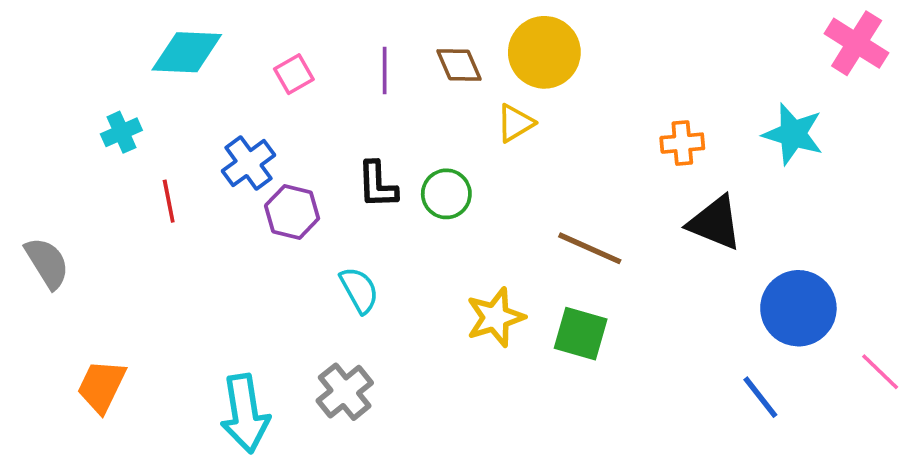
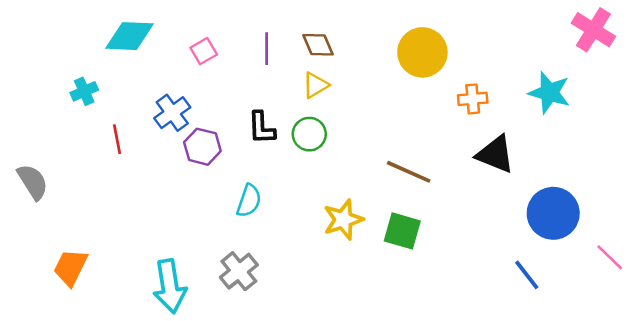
yellow circle: (544, 52) -> (422, 52), moved
yellow triangle: (515, 123) -> (316, 85), moved
cyan semicircle: (359, 290) -> (249, 201), turned 48

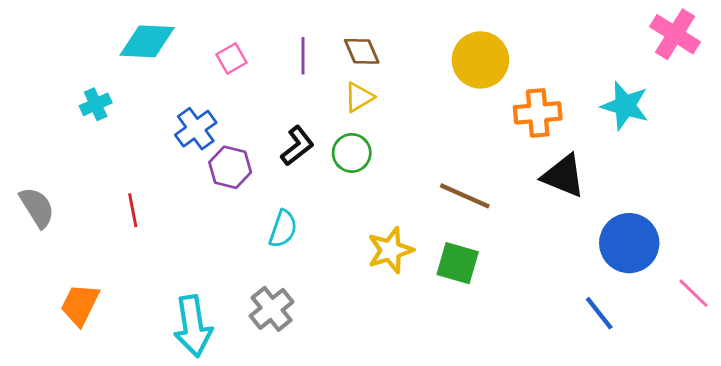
orange cross: (473, 99) -> (538, 113), size x1.4
black L-shape: (261, 128) -> (297, 146), turned -126
red line: (117, 139) -> (133, 210), moved

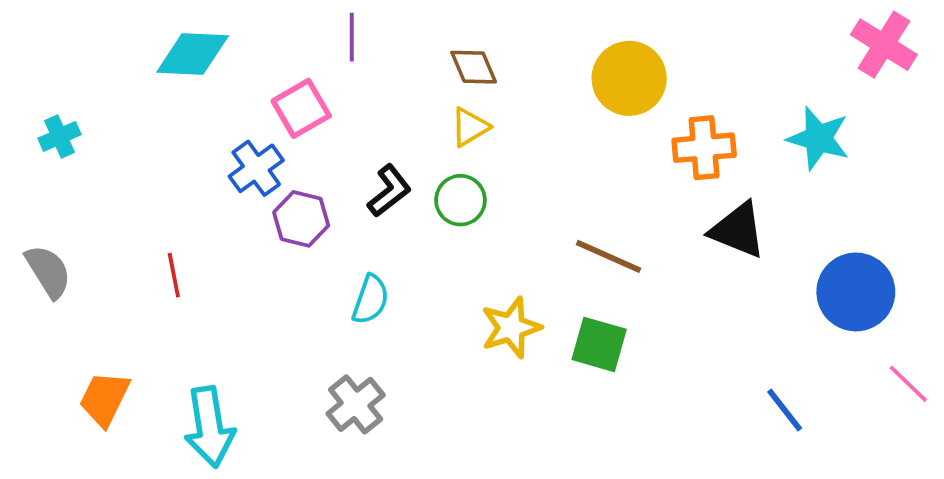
purple line: (303, 56) -> (352, 37), moved
pink square: (232, 59) -> (301, 108), moved, size x1.4
cyan cross: (96, 104) -> (60, 136), moved
blue circle: (629, 243) -> (856, 292), moved
cyan arrow: (193, 326) -> (209, 427), moved

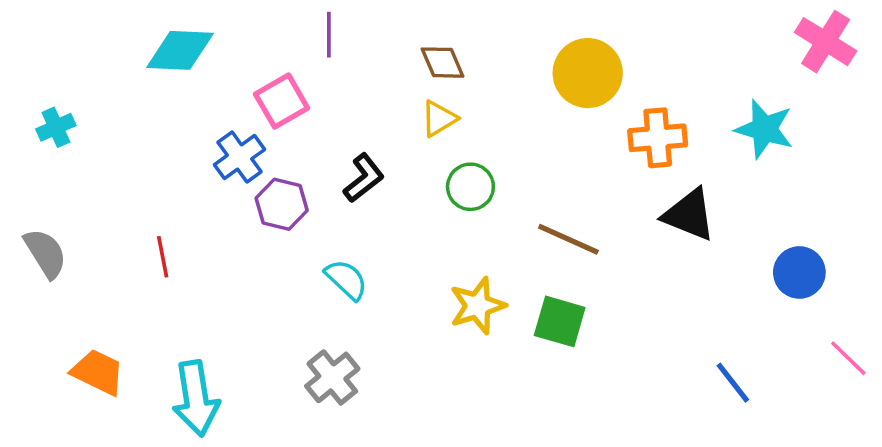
green circle: (460, 200) -> (470, 187), moved
blue circle: (856, 292) -> (799, 272), size x0.7
cyan semicircle: (371, 299) -> (346, 279), turned -66
orange trapezoid: (104, 399) -> (98, 372), turned 90

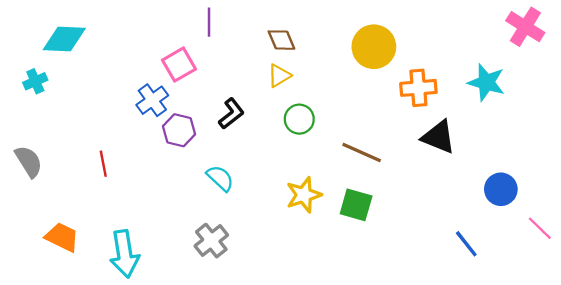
cyan diamond: (180, 50) -> (64, 39), moved
blue circle: (799, 272) -> (501, 189), moved

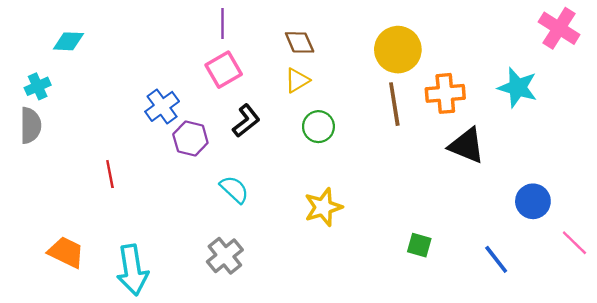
cyan diamond: (64, 39) -> (68, 41), size x0.7
pink square: (179, 65) -> (224, 70), moved
brown line: (362, 153) -> (394, 104), moved, turned 57
gray semicircle: (29, 161) -> (30, 125), moved, turned 32
green square: (356, 205) -> (419, 245), moved, size x0.7

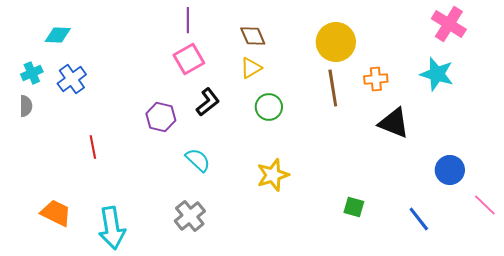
pink cross: (559, 28) -> (449, 24), moved
orange cross: (445, 93) -> (376, 79), size x0.7
blue cross: (162, 106) -> (72, 79), moved
gray semicircle: (30, 125) -> (26, 106), size x0.7

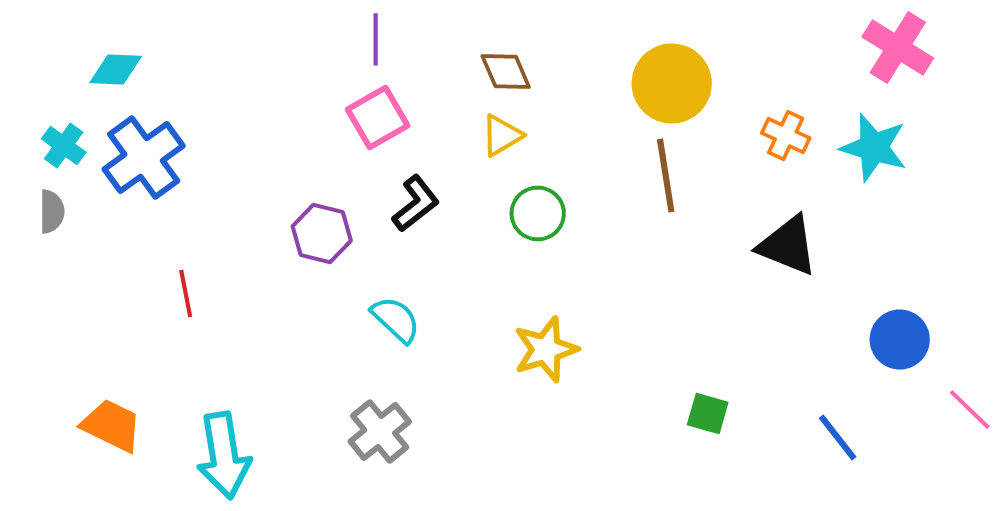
cyan cross: (32, 73) -> (64, 145), turned -30
blue cross: (72, 79) -> (144, 157), size x1.4
orange cross: (376, 79) -> (786, 135), moved, turned 30

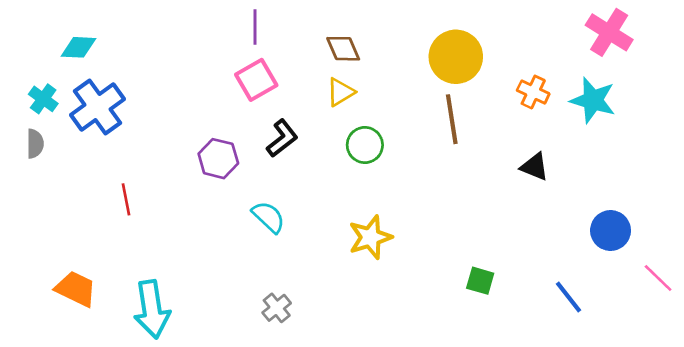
black triangle: (788, 245) -> (535, 167), size x0.7
gray cross: (380, 432) -> (277, 308), moved, size x0.7

